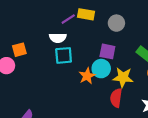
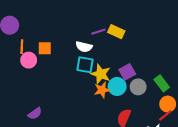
gray circle: (116, 23) -> (138, 87), moved
purple square: (107, 51) -> (127, 72), turned 35
yellow star: (123, 77) -> (101, 74), moved

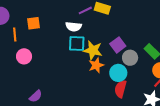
orange square: (45, 48) -> (33, 23), moved
pink circle: (29, 60) -> (24, 56), moved
cyan circle: (117, 86) -> (118, 73), moved

